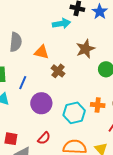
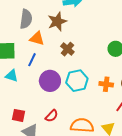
brown star: (85, 49) -> (57, 21), moved
orange triangle: (42, 52) -> (37, 38), moved
cyan hexagon: (74, 113) -> (77, 81), moved

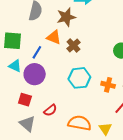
orange triangle: (37, 38) -> (54, 37), moved
purple circle: (50, 81) -> (35, 74), moved
red square: (19, 115) -> (25, 100), moved

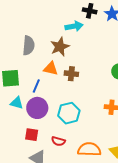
brown cross: (73, 46) -> (71, 74), turned -32
cyan hexagon: (79, 78) -> (69, 113), moved
red semicircle: (50, 110) -> (58, 141), turned 64

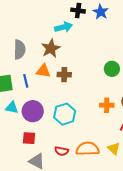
blue line: (36, 86) -> (26, 81), moved, turned -32
red semicircle: (58, 141) -> (62, 151), moved

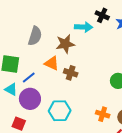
blue line: (26, 81) -> (29, 78), moved, turned 48

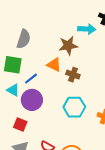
gray semicircle: (35, 36) -> (24, 39), moved
cyan hexagon: (60, 111) -> (74, 107), moved

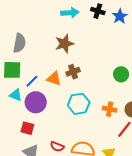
cyan arrow: (87, 29) -> (70, 13), moved
orange triangle: (54, 65) -> (54, 78), moved
brown cross: (73, 75) -> (73, 72), turned -32

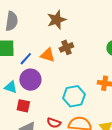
cyan triangle: (16, 95) -> (11, 87), moved
cyan hexagon: (79, 104) -> (74, 96), moved

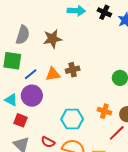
brown star: (57, 20) -> (52, 39), moved
orange triangle: (48, 55) -> (53, 74), turned -35

